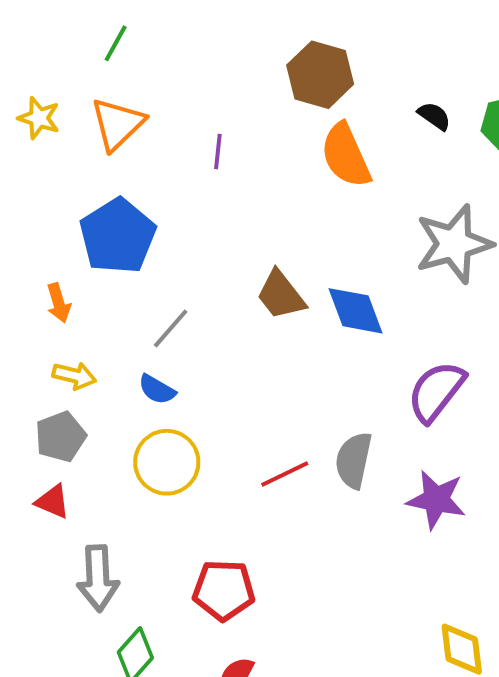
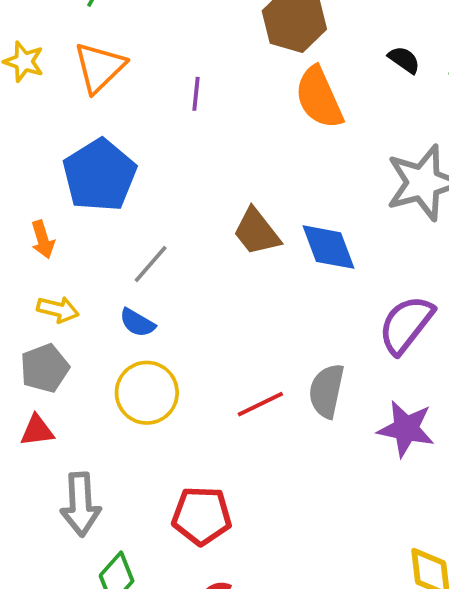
red triangle: (53, 502) -> (37, 431), turned -30

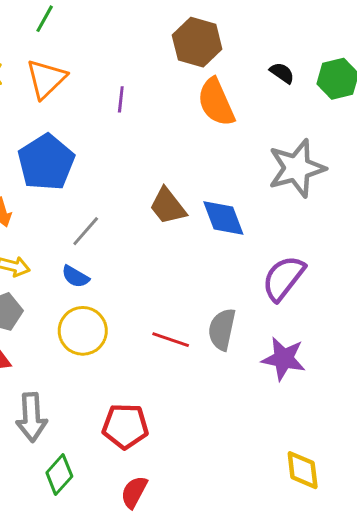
red line: (260, 404) -> (171, 340), turned 45

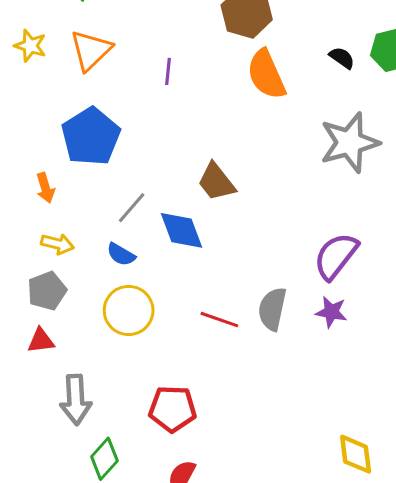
black semicircle: (282, 73) -> (342, 58), moved
blue diamond: (223, 218) -> (182, 230), moved
purple star: (284, 359) -> (331, 312), moved, size x0.7

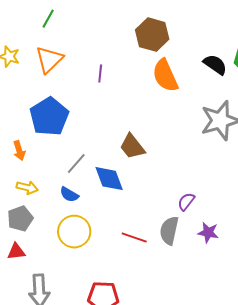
black semicircle: (342, 58) -> (215, 65), size x1.4
purple semicircle: (336, 256) -> (186, 202), moved, size x0.6

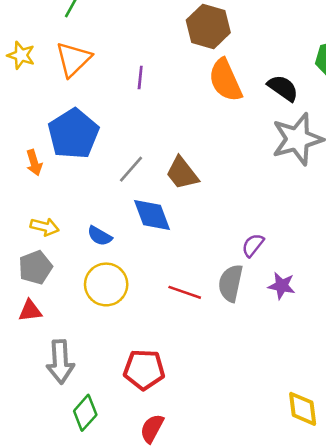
black semicircle: (215, 65) -> (283, 88), moved
orange arrow: (19, 151) -> (34, 163), moved
gray line: (76, 164) -> (131, 169), moved

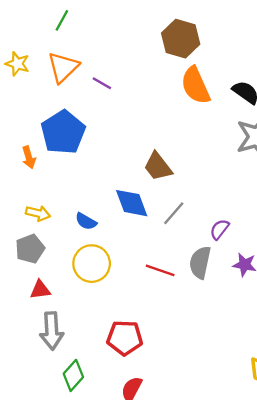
purple line: (140, 78) -> (102, 83), moved, turned -66
gray line: (131, 169) -> (174, 213), moved
red triangle: (30, 311) -> (40, 290), moved

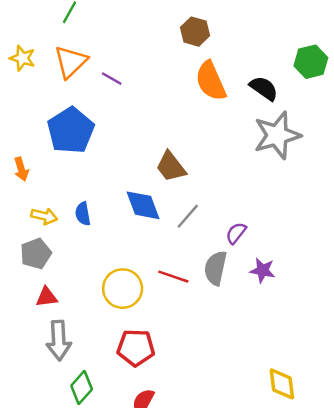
brown hexagon: (181, 39) -> (195, 32), size x0.7
orange arrow: (29, 157) -> (21, 169), moved
blue semicircle: (86, 221) -> (83, 214), moved, turned 50
yellow circle: (92, 264) -> (123, 289), moved

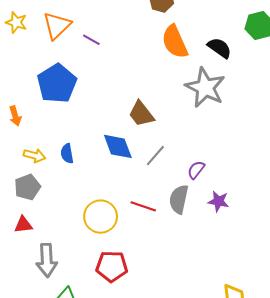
gray star: (277, 135) -> (205, 87), moved, turned -30
red triangle: (47, 297) -> (23, 225), moved

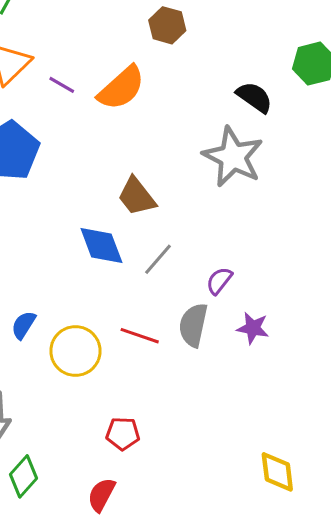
orange semicircle: (175, 42) -> (121, 88), moved, turned -108
blue semicircle: (67, 154) -> (23, 325), moved, turned 42
red pentagon: (112, 266) -> (123, 434), moved, size x0.7

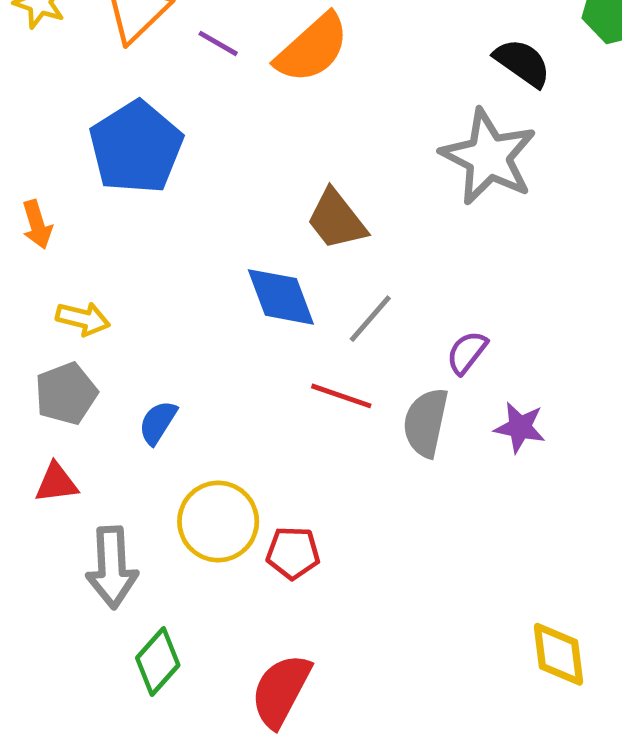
red line: (140, 336) -> (341, 396), moved
yellow circle: (75, 351) -> (218, 521), moved
red pentagon: (123, 434) -> (293, 553), moved
red semicircle: (101, 495) -> (281, 690), size x1.4

